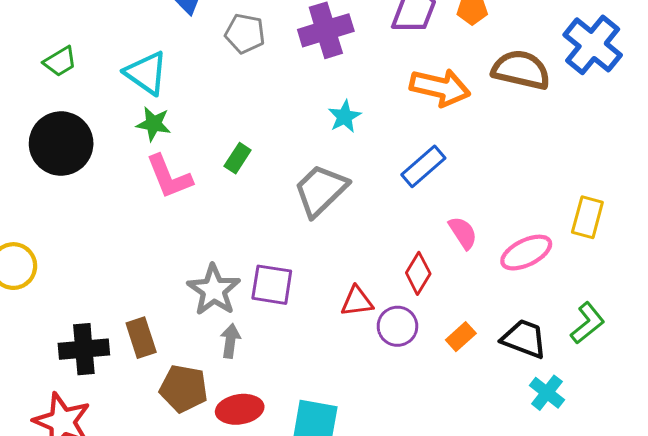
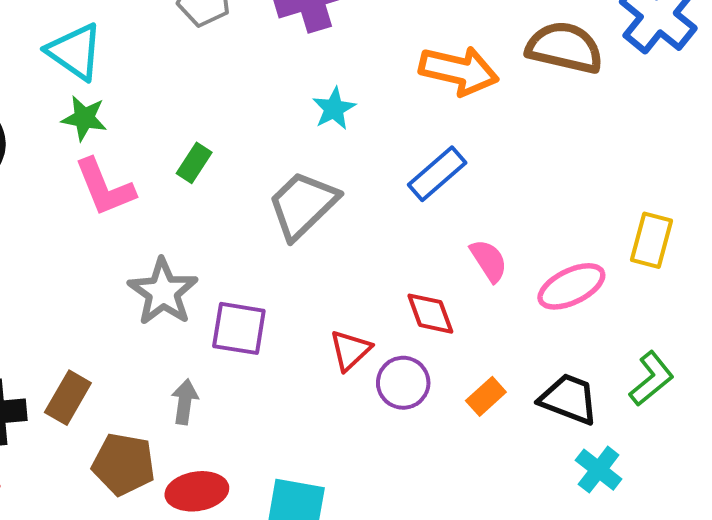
red diamond: (418, 273) -> (430, 314), turned -51
gray star: (214, 290) -> (163, 292), moved
red triangle: (357, 301) -> (350, 350), turned -36
brown rectangle: (141, 338) -> (68, 398), turned 48

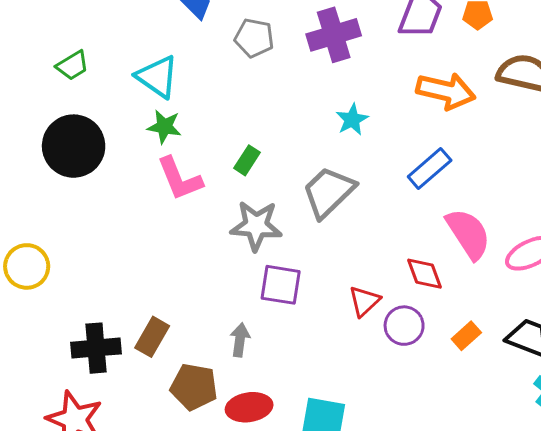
pink semicircle: (489, 261) -> (468, 234), size x1.6
gray star: (163, 292) -> (256, 226), moved, turned -30

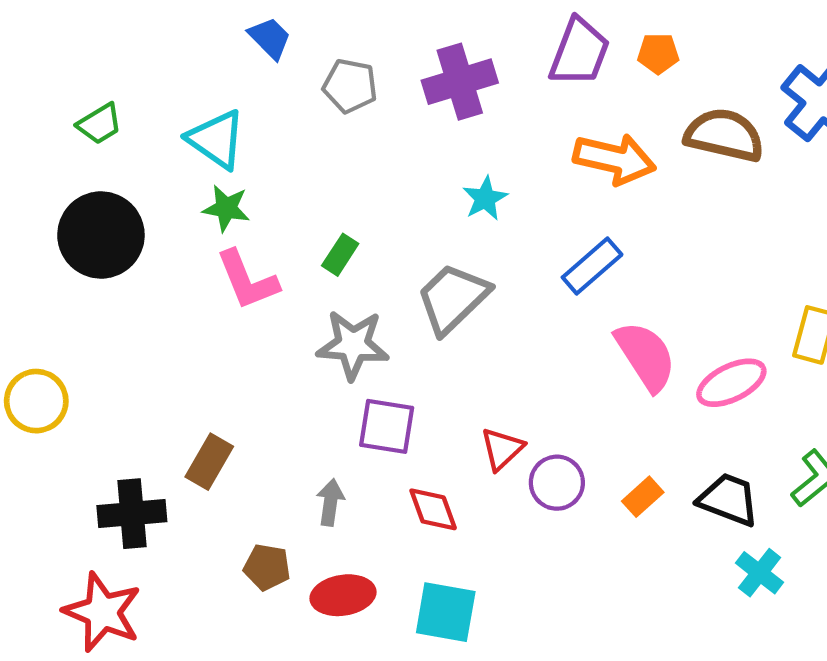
red diamond: (424, 274) -> (433, 509), moved
brown rectangle: (152, 337) -> (209, 462), moved
brown pentagon: (194, 387) -> (267, 567), size x0.7

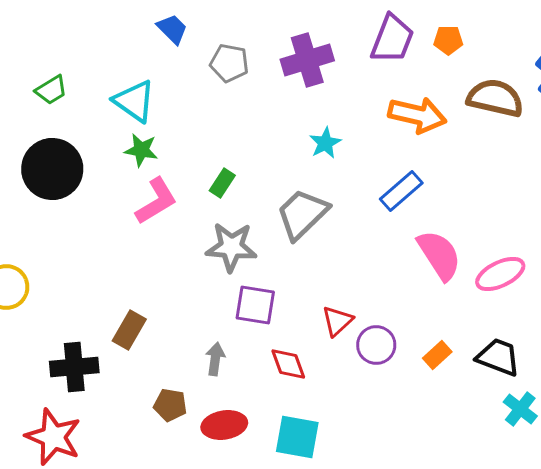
pink L-shape: (247, 280) -> (156, 201), turned -99

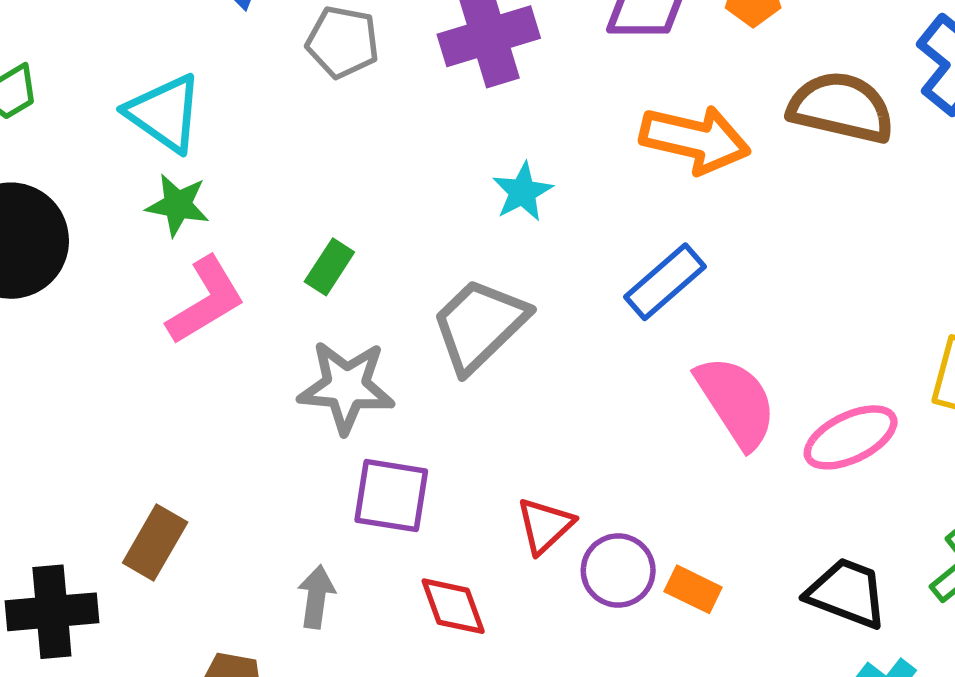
orange rectangle: (437, 355) -> (693, 589), moved, turned 68

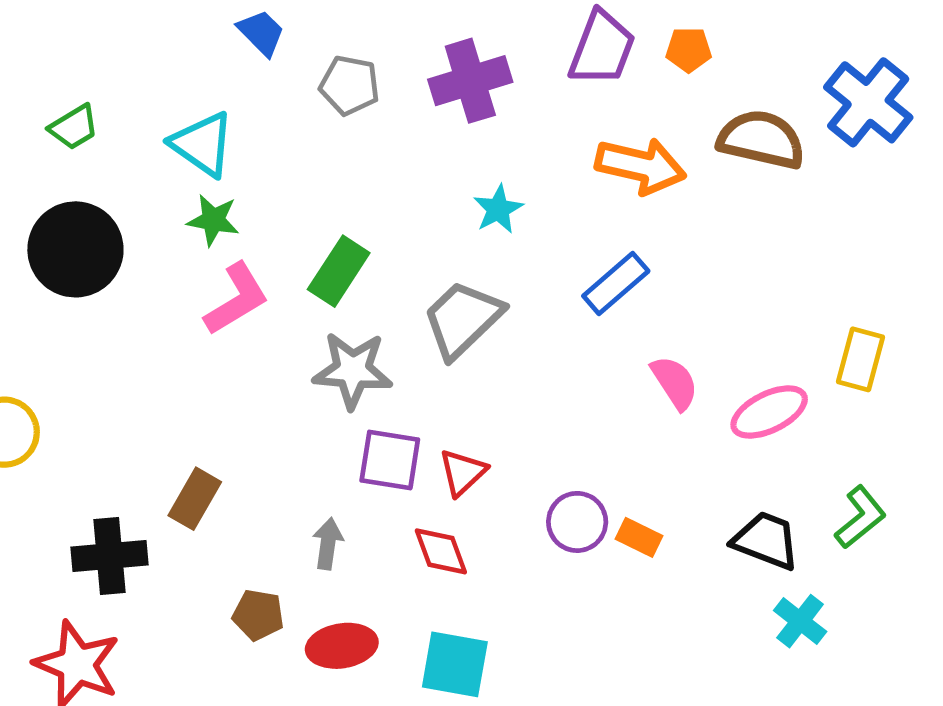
green rectangle: (329, 267) -> (339, 271), size x1.5
pink semicircle: (736, 402) -> (675, 383), size x0.7
red triangle: (545, 526) -> (463, 472), moved

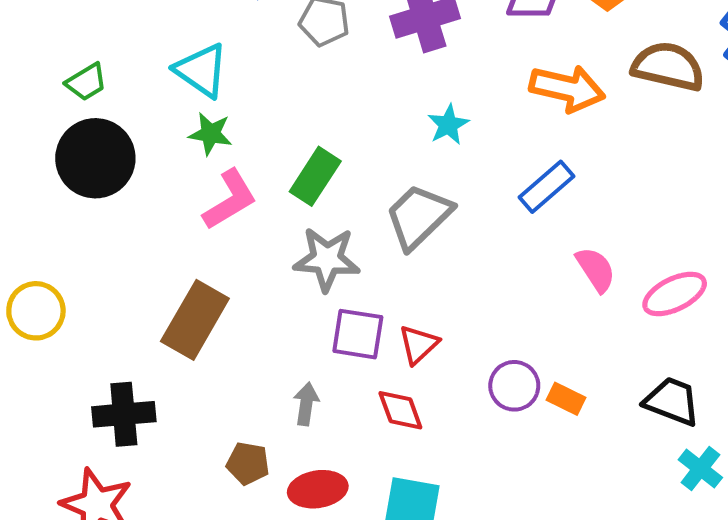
green trapezoid: (74, 127) -> (86, 82), moved
brown rectangle: (195, 499) -> (195, 320), moved, size x1.5

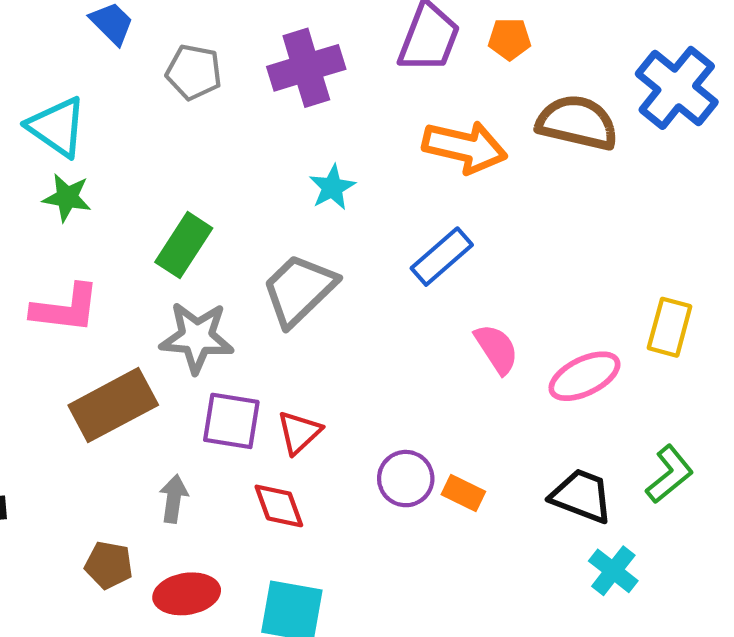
pink L-shape: (230, 200) -> (66, 308), moved, turned 38
brown rectangle: (195, 320) -> (113, 405), moved, turned 32

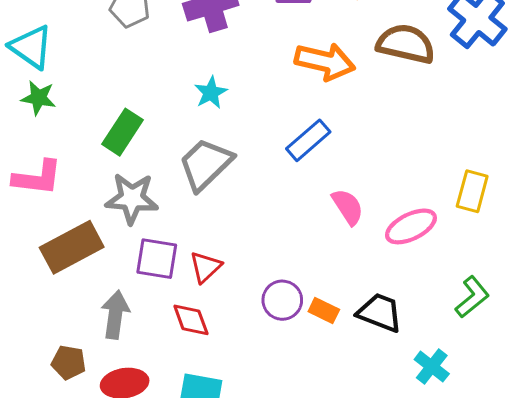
cyan star: (332, 187) -> (211, 93), moved
black trapezoid: (582, 496) -> (380, 313), moved
gray arrow: (174, 499) -> (115, 315), size x1.4

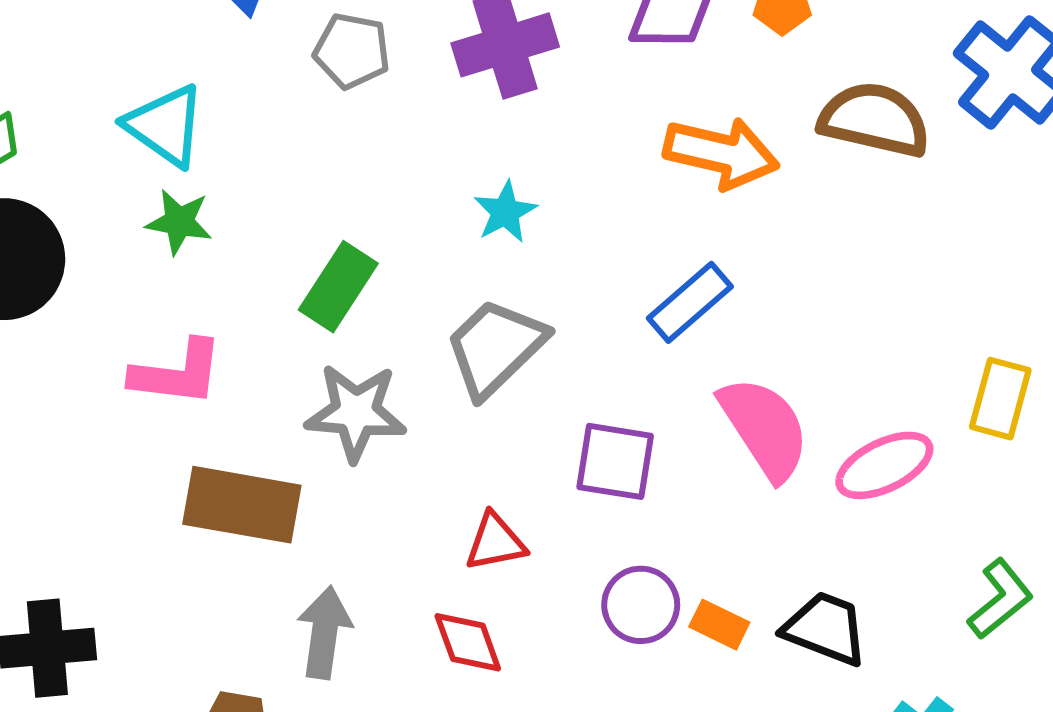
pink semicircle: (348, 207) -> (765, 428), size x1.5
brown rectangle: (72, 247) -> (242, 505), turned 38
purple square: (157, 259) -> (615, 461), moved
red triangle: (206, 267) -> (495, 542), turned 32

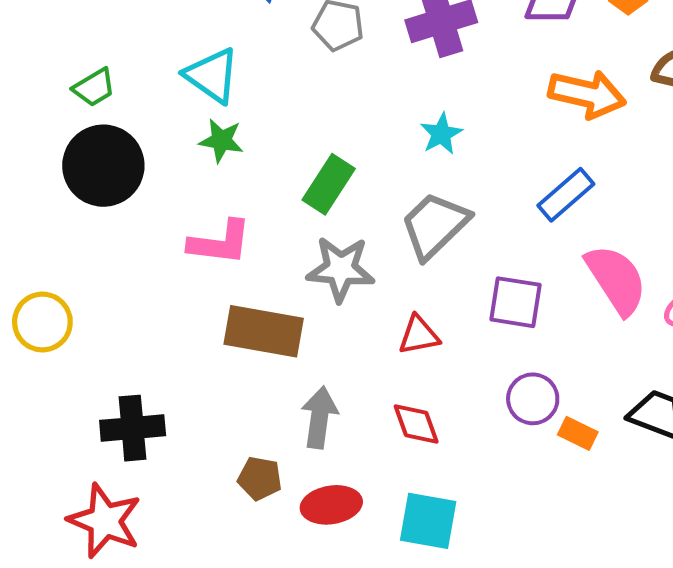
red triangle: (495, 542) -> (419, 335), moved
orange rectangle: (719, 625) -> (578, 433), moved

